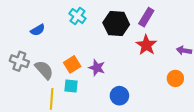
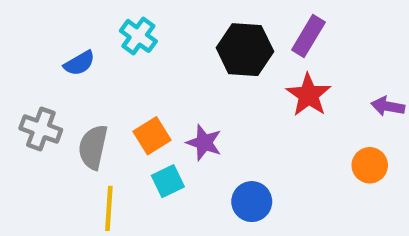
cyan cross: (77, 16) -> (138, 36), moved
gray semicircle: (44, 70) -> (93, 147), turned -126
cyan square: (71, 86) -> (168, 181), moved, turned -32

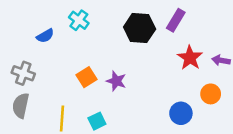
red star: (308, 95) -> (190, 58), moved
gray semicircle: (93, 147) -> (21, 106), moved
cyan square: (168, 181) -> (97, 121), moved
blue circle: (252, 202) -> (181, 113), moved

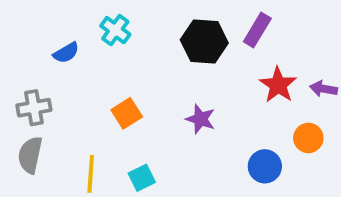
gray cross: (23, 73) -> (34, 108), turned -30
purple star: (116, 81) -> (200, 119), moved

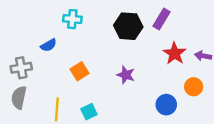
cyan cross: (115, 30) -> (72, 19), turned -30
blue semicircle: (66, 53) -> (49, 45), moved

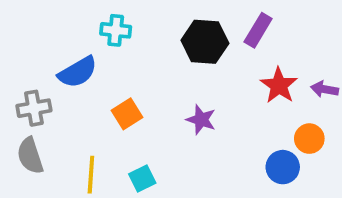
blue semicircle: (49, 45) -> (78, 72), size x1.5
gray semicircle: (19, 97) -> (30, 156), turned -30
blue circle: (166, 105) -> (283, 167), moved

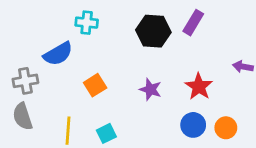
red star: (279, 85) -> (199, 87), moved
orange circle: (309, 139) -> (226, 128), moved
blue circle: (283, 167) -> (193, 125), moved

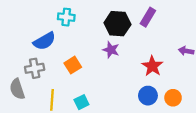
gray cross: (25, 81) -> (35, 68), moved
purple star: (151, 89) -> (111, 50), moved

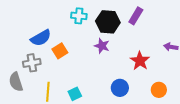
cyan cross: (66, 17) -> (79, 16), moved
orange square: (73, 65) -> (60, 51), moved
blue circle: (148, 96) -> (120, 88), moved

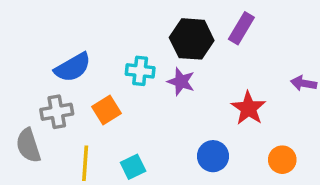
cyan cross: (79, 16) -> (140, 71), moved
orange square: (60, 51) -> (106, 110), moved

